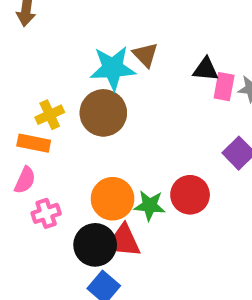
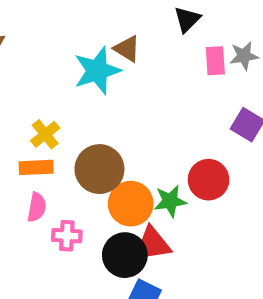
black triangle: (206, 69) -> (187, 19), moved, turned -36
brown circle: (103, 113) -> (99, 169), moved
pink cross: (46, 213) -> (67, 236), turned 36

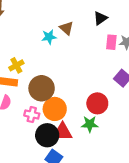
cyan star: (97, 71) -> (49, 37), size x0.6
green star: (170, 201) -> (90, 124), moved
pink cross: (67, 236) -> (32, 115), moved

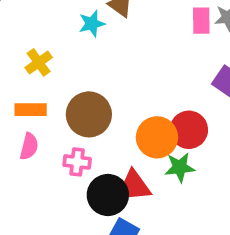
yellow cross: (16, 65) -> (39, 62), moved
orange circle: (55, 109) -> (157, 137), moved

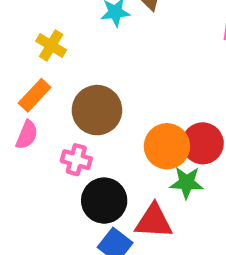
yellow cross: (39, 62) -> (51, 45), turned -32
orange rectangle: (31, 110) -> (35, 95), turned -56
red triangle: (134, 186) -> (154, 221), moved

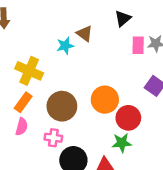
yellow cross: (51, 45) -> (29, 71), size x1.5
orange circle: (167, 146) -> (105, 100), moved

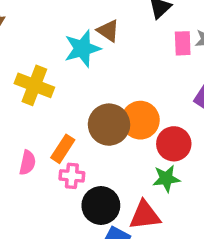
cyan star: (65, 46) -> (82, 48), size x1.5
orange rectangle: (23, 102) -> (63, 149), moved
brown circle: (62, 106) -> (109, 125), moved

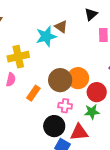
yellow cross: (34, 85) -> (18, 57), turned -35
pink semicircle: (27, 163) -> (11, 80), moved
pink cross: (72, 176) -> (65, 106), moved

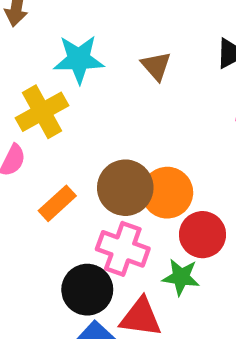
cyan star: (46, 36) -> (79, 59), moved
yellow cross: (18, 57) -> (42, 112), turned -30
pink cross: (65, 106) -> (123, 249), size x1.5

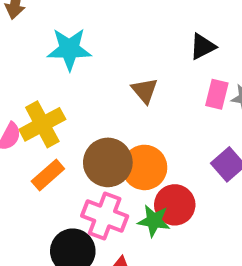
brown triangle: (156, 66) -> (145, 91), moved
yellow cross: (42, 112) -> (42, 124), moved
green star: (181, 277) -> (154, 221), moved

